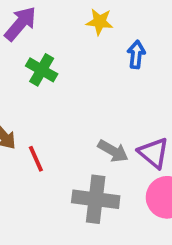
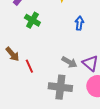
blue arrow: (136, 54) -> (79, 23), moved

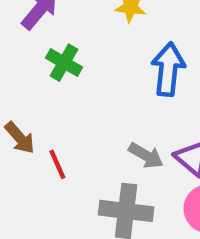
blue arrow: (79, 23) -> (168, 69), size x1.6

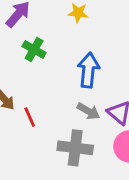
blue arrow: (168, 69) -> (88, 70), moved

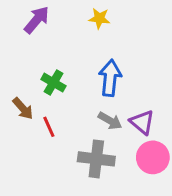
green cross: (34, 50) -> (53, 83), moved

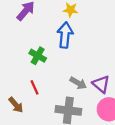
blue arrow: (110, 78) -> (65, 35), moved
brown arrow: (23, 109) -> (16, 105), moved

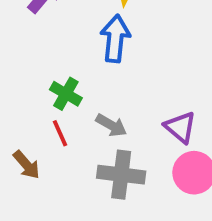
green cross: (38, 56) -> (66, 94), moved
gray arrow: (78, 83) -> (111, 125), moved

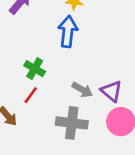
gray arrow: (111, 125) -> (82, 90), moved
red line: (60, 133) -> (31, 95), turned 60

